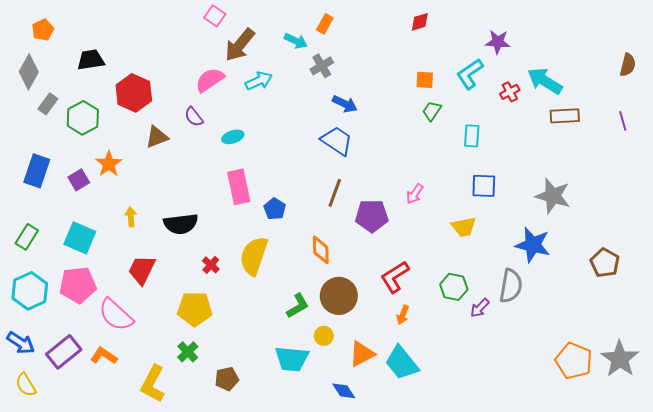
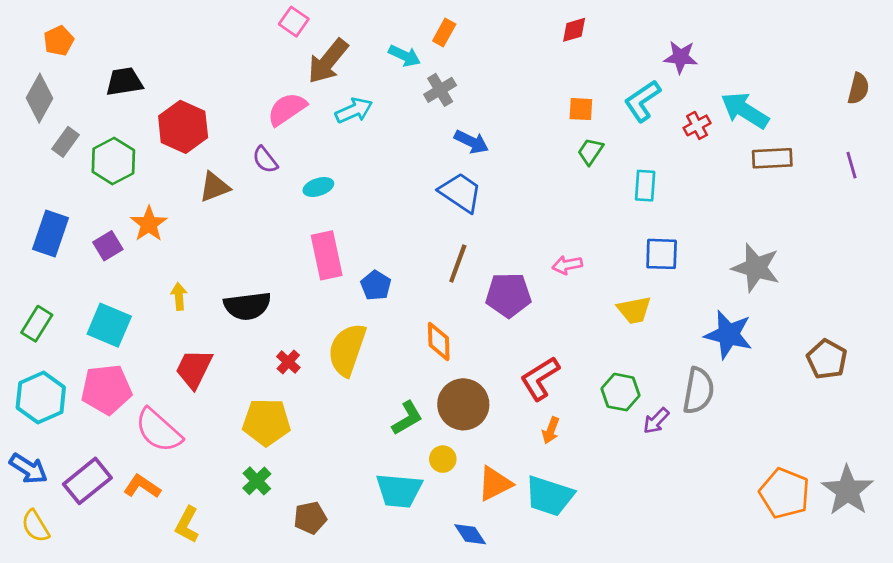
pink arrow: (415, 194) -> (567, 265), turned 45
cyan trapezoid: (402, 363) -> (549, 496), turned -33
yellow L-shape: (153, 384) -> (187, 525), moved, size x0.7

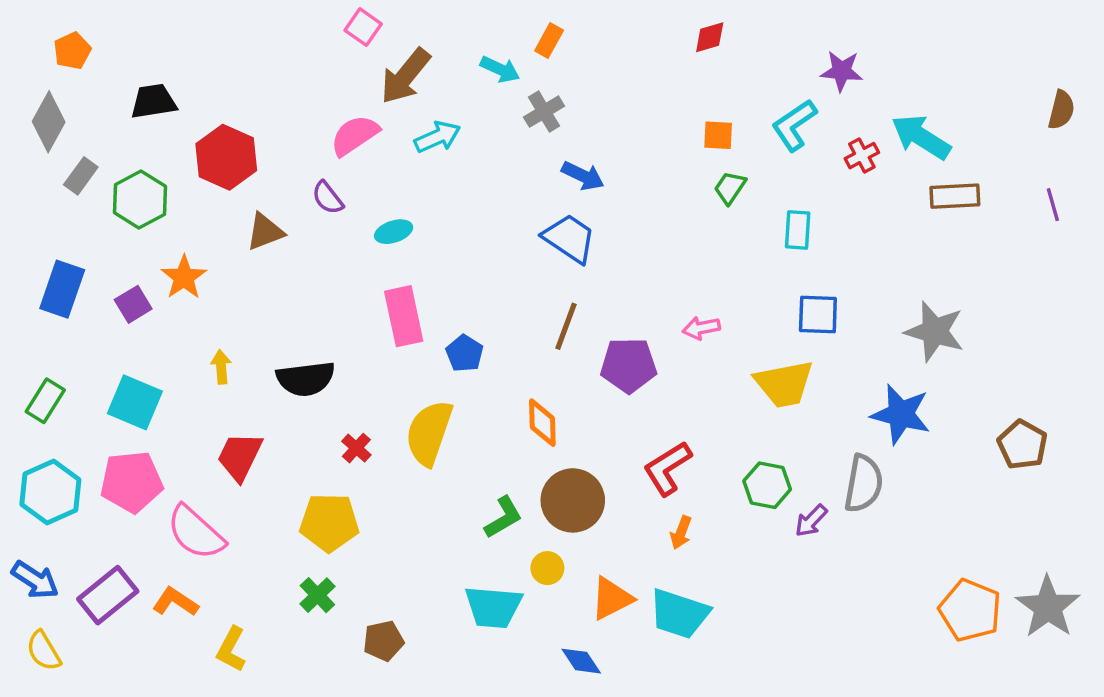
yellow trapezoid: (634, 310) -> (784, 384), size x1.4

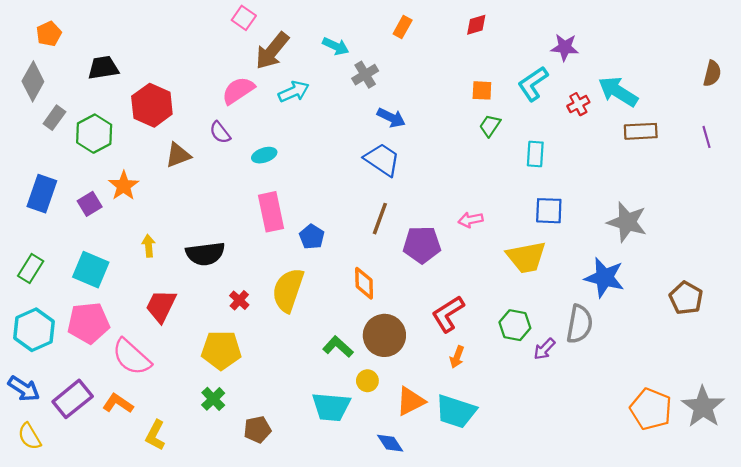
orange rectangle: (549, 41) -> (403, 27), moved
green L-shape: (503, 517) -> (338, 347), turned -108

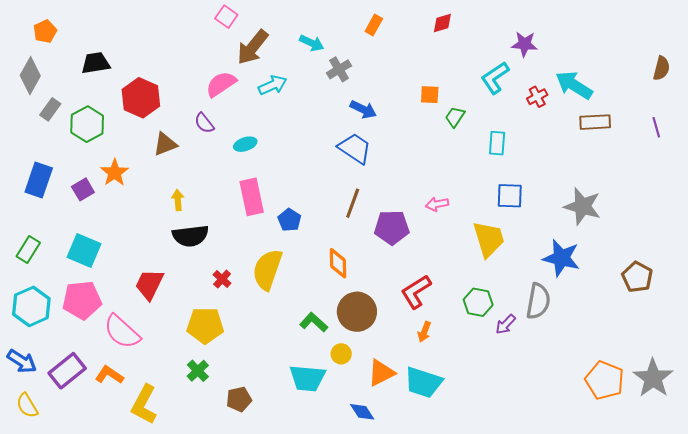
orange square: (482, 90) -> (430, 95), moved
yellow arrow: (149, 246) -> (178, 200), moved
yellow trapezoid: (526, 257) -> (489, 239), turned -96
yellow L-shape: (155, 435) -> (144, 404), size x1.4

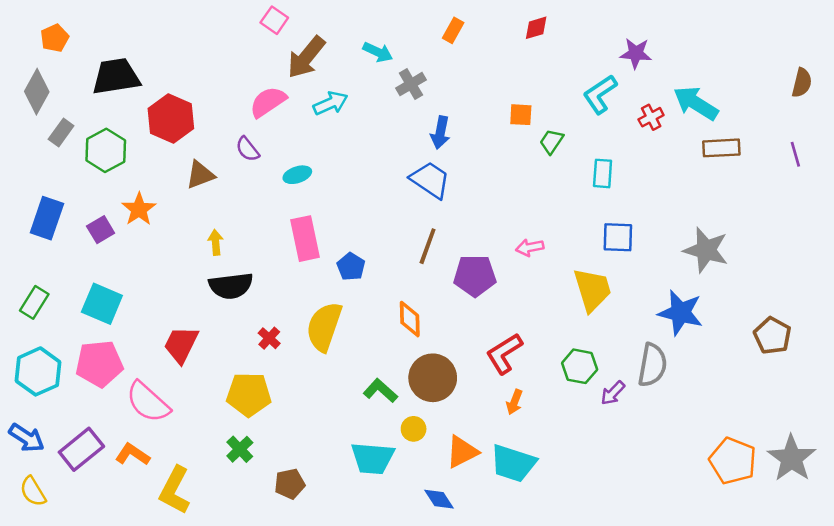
black trapezoid: (96, 63) -> (116, 76), size x1.4
blue arrow: (363, 109) -> (440, 133), turned 75

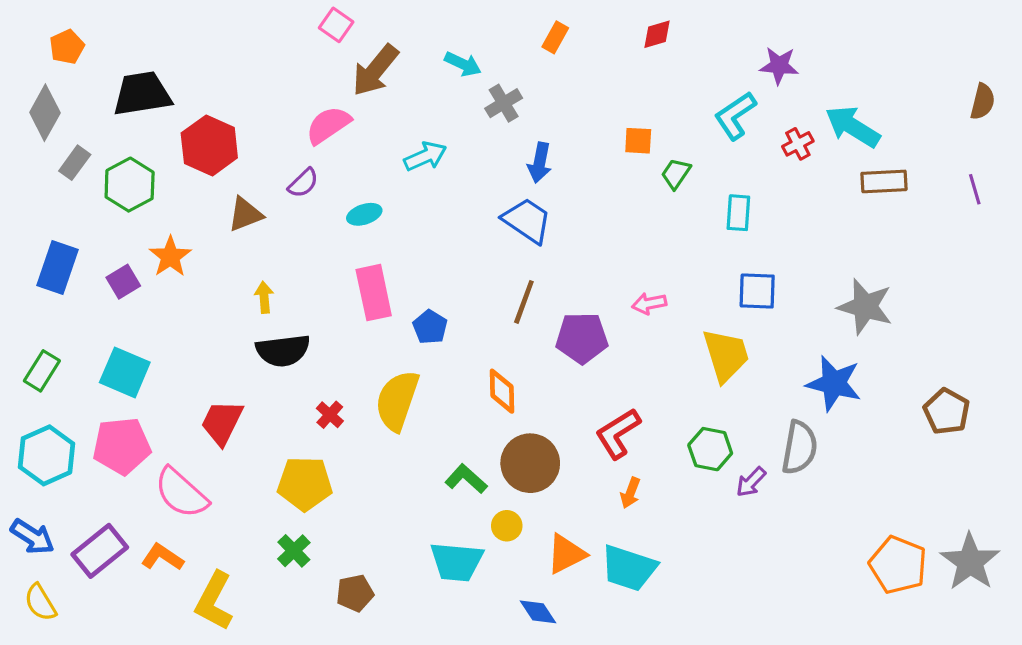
cyan arrow: (331, 103) -> (425, 156), moved
purple semicircle: (247, 149) -> (303, 183), turned -96

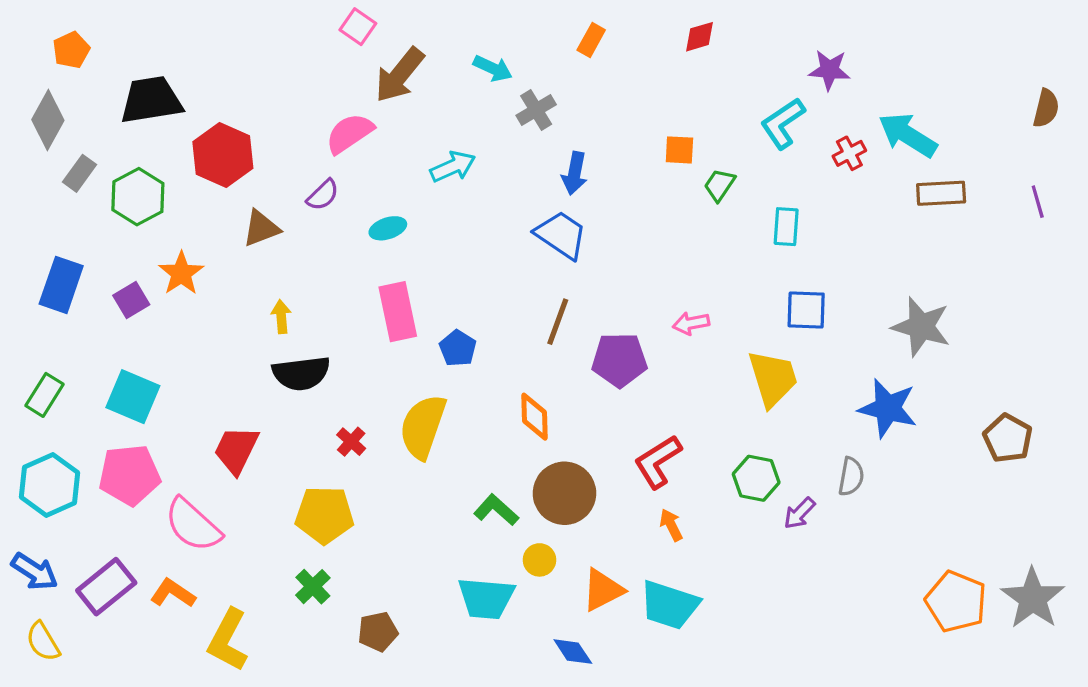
gray semicircle: (799, 448) -> (851, 477), size x0.7
orange arrow: (630, 493) -> (671, 525), turned 132

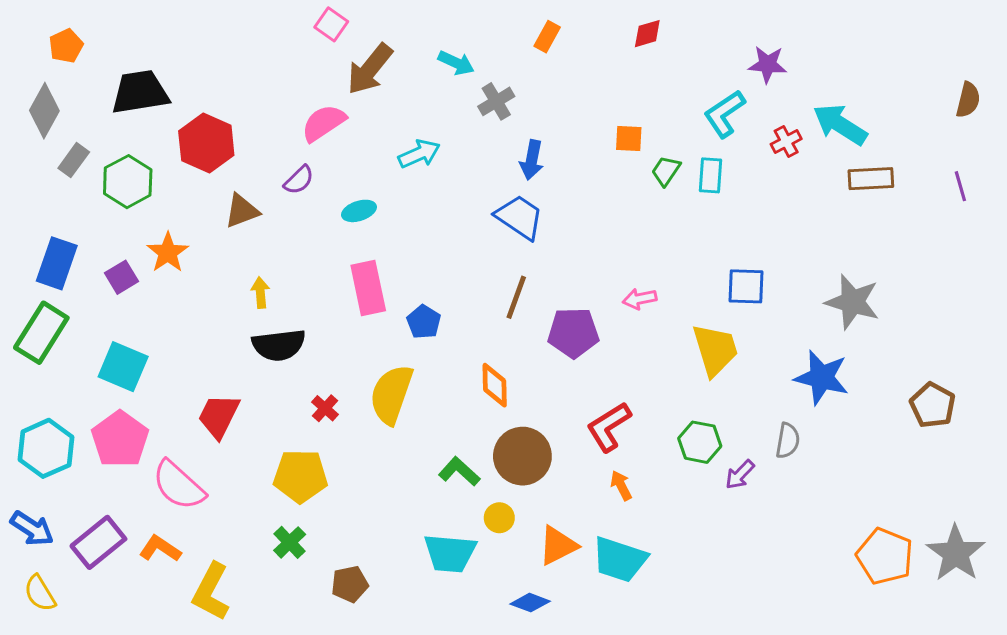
cyan rectangle: (786, 227) -> (711, 175), moved
green rectangle: (45, 395) -> (41, 333), moved, size x1.5
pink pentagon: (130, 475) -> (120, 439), turned -30
blue diamond: (573, 652) -> (530, 603), turned -36

